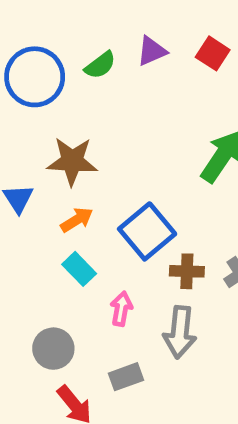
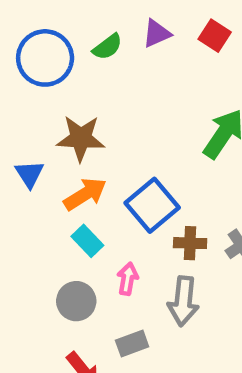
orange arrow: (77, 220) -> (85, 194), size x1.4
gray circle: (53, 349) -> (76, 301), moved

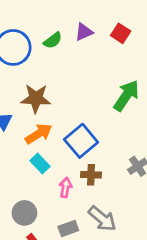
brown cross: (190, 243) -> (91, 175), moved
gray circle: (76, 301) -> (24, 213), moved
gray arrow: (183, 301) -> (102, 219), moved, turned -56

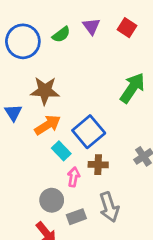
purple triangle: (84, 32) -> (91, 26), turned -42
cyan rectangle: (40, 163) -> (61, 151), moved
gray circle: (24, 213) -> (52, 200), moved
gray arrow: (102, 219) -> (109, 207), turned 32

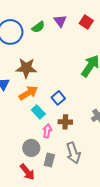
blue square: (89, 132) -> (58, 98), size x0.6
gray rectangle: (76, 217) -> (49, 160), turned -56

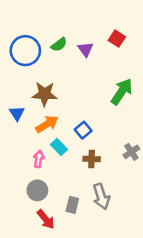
purple triangle: (60, 21) -> (86, 49), moved
pink arrow: (47, 131) -> (39, 159), moved
gray circle: (31, 148) -> (37, 190), moved

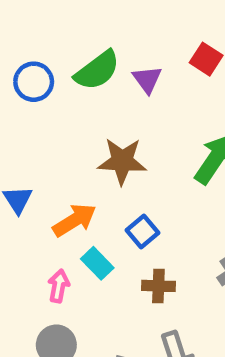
green semicircle: (59, 45) -> (97, 70), size x1.5
blue circle: (25, 51) -> (34, 82), size x0.7
brown star: (45, 94) -> (122, 161), moved

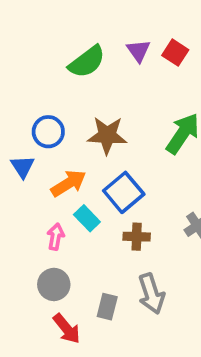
purple triangle: (147, 79) -> (138, 51), moved
blue circle: (34, 82) -> (48, 132), moved
blue square: (143, 231) -> (124, 192), size x1.5

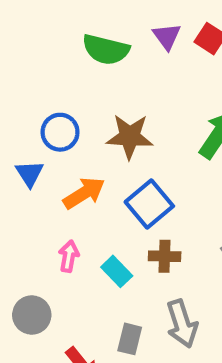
green semicircle: (87, 62) -> (106, 49), turned 51
cyan rectangle: (87, 218) -> (117, 271), moved
gray circle: (54, 284) -> (32, 315), moved

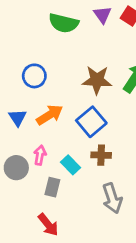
brown star: (130, 137) -> (97, 80), moved
blue triangle: (30, 174) -> (18, 118), moved
gray circle: (32, 315) -> (16, 168), moved
gray rectangle: (130, 339) -> (52, 187), moved

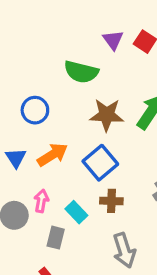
green semicircle: (64, 23) -> (81, 72), moved

